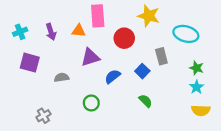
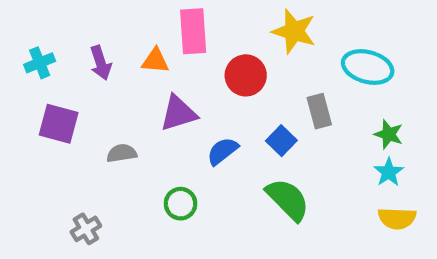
green semicircle: (145, 101) -> (288, 199), size x1.6

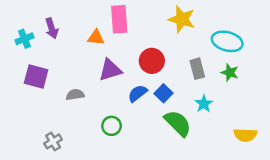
purple arrow: (101, 63) -> (52, 28), moved
red circle: (246, 75) -> (152, 61), moved
green star: (389, 134) -> (230, 73), moved
blue square: (281, 141) -> (164, 93), moved
cyan star: (389, 172) -> (204, 104), moved

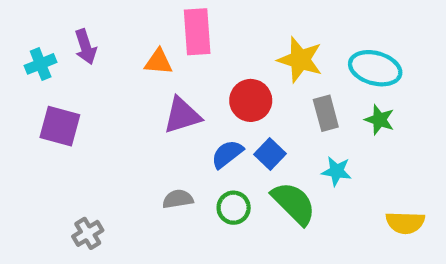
yellow star: (182, 19) -> (300, 60), moved
gray semicircle: (75, 95) -> (178, 199), moved
cyan star: (204, 104) -> (337, 171), turned -30
green circle: (112, 126) -> (234, 208), moved

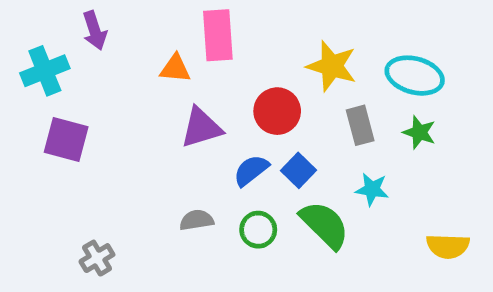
purple arrow: (86, 47) -> (95, 30), moved
cyan cross: (41, 64) -> (45, 71), size x1.4

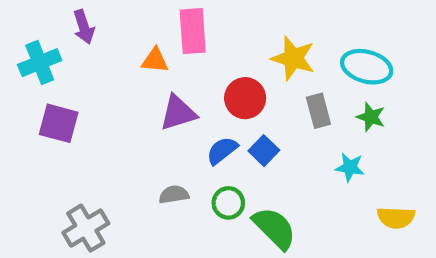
cyan star: (372, 189) -> (350, 167), moved
green semicircle: (325, 225) -> (274, 228), moved
gray cross: (97, 258) -> (86, 228), size x1.5

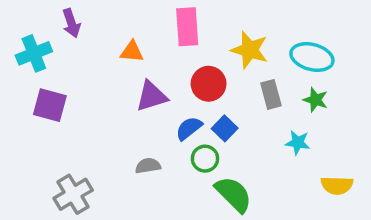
pink rectangle: (193, 31) -> (187, 27), moved
green circle: (228, 203) -> (205, 159), moved

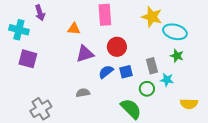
yellow star: (250, 50) -> (152, 17), moved
cyan cross: (34, 53) -> (19, 30), turned 36
gray rectangle: (271, 94) -> (152, 66), moved
blue square: (225, 128) -> (126, 72), turned 32
green circle: (205, 159) -> (147, 89), moved

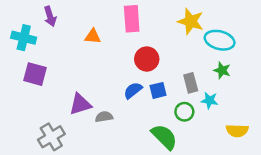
purple triangle: (85, 54) -> (80, 104), moved

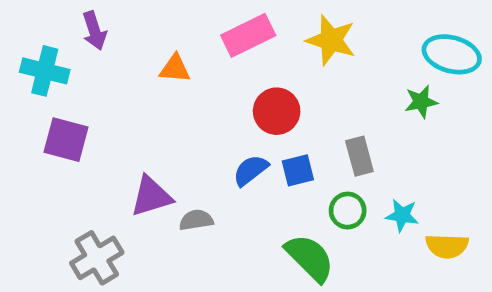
pink rectangle: (132, 19) -> (248, 35), turned 68
yellow star: (191, 21) -> (331, 40), moved
cyan ellipse: (220, 40) -> (452, 54), moved
green star: (222, 70) -> (421, 102), moved, turned -30
cyan star: (210, 100) -> (402, 215), moved

